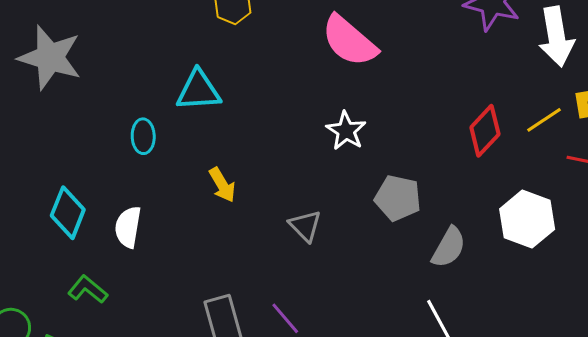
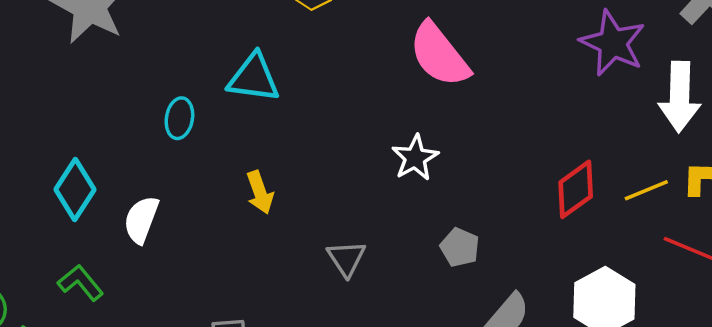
gray pentagon: (398, 198) -> (460, 247), size x0.7

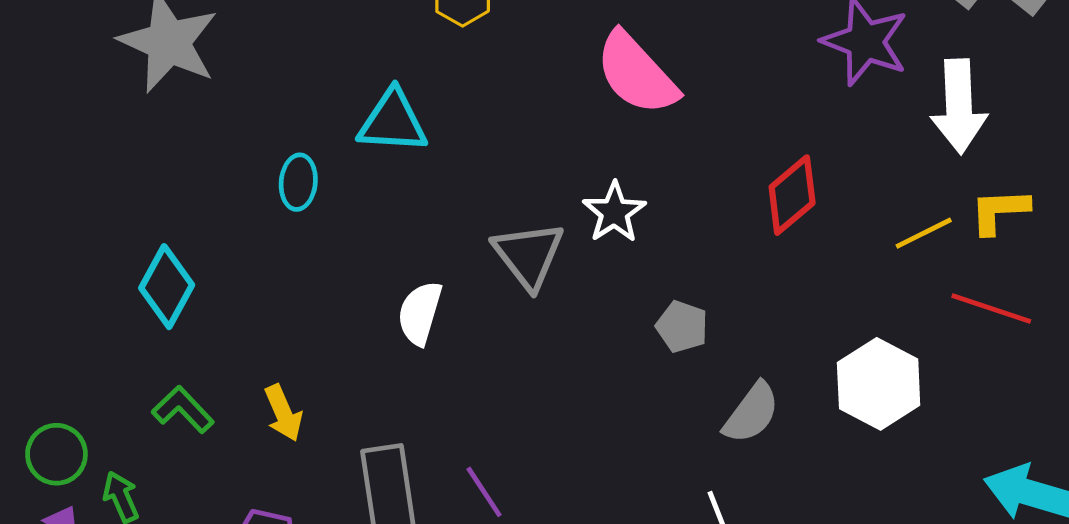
red diamond: (576, 189) -> (792, 195), moved
yellow arrow: (260, 192) -> (283, 413), moved
white semicircle: (141, 220) -> (420, 313), moved
gray triangle: (346, 258) -> (528, 255), moved, size x1.4

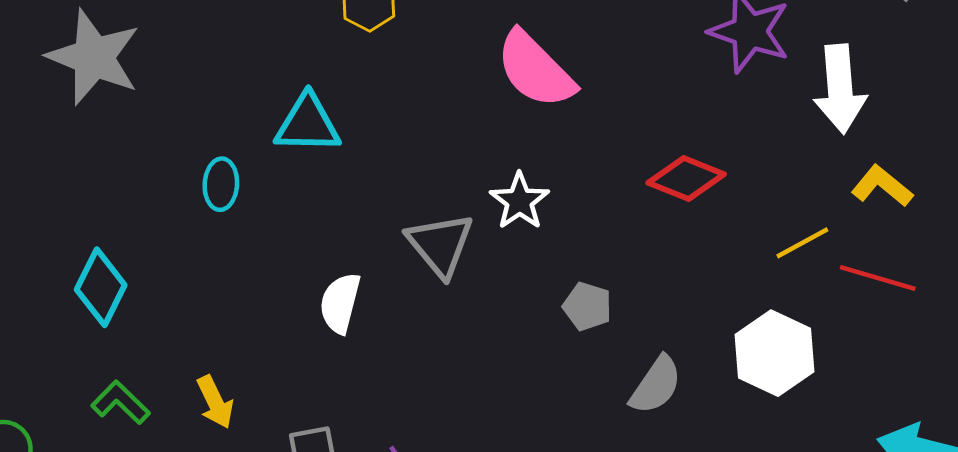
red diamond: (792, 195) -> (686, 178), turned 64
yellow L-shape: (999, 211) -> (882, 186), turned 44
yellow line: (924, 233) -> (802, 243), moved

